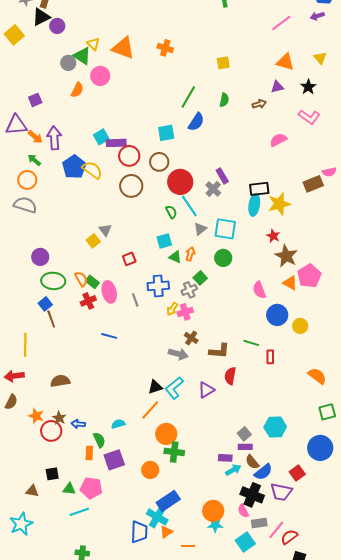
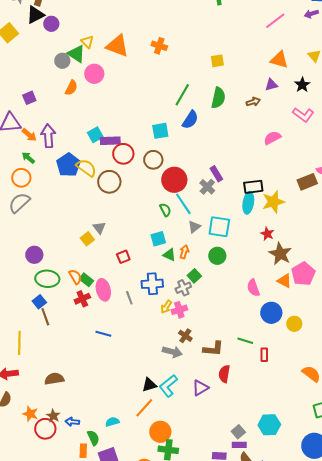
green semicircle: (224, 100) -> (218, 98), size x1.5
brown circle: (131, 186) -> (109, 182), moved
gray semicircle: (25, 205) -> (19, 203), turned -60

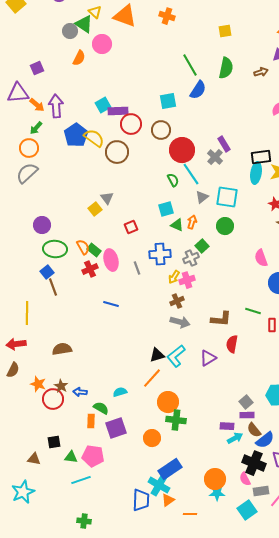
green line: (182, 95) -> (190, 65), turned -60
green arrow: (28, 158) -> (36, 128), turned -88
brown cross: (185, 336) -> (177, 301), moved, turned 32
green semicircle: (93, 438) -> (101, 408), turned -35

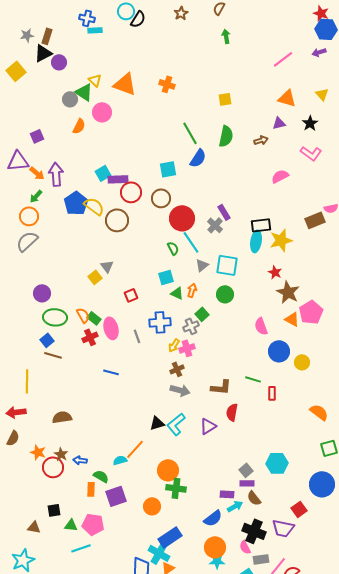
brown line: (53, 287) -> (53, 355), turned -54
orange line: (152, 378) -> (135, 449), moved
blue semicircle: (265, 440) -> (213, 518), moved

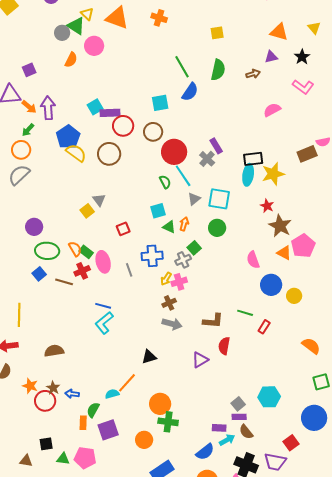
yellow semicircle: (94, 206) -> (76, 153), moved
brown line: (53, 355) -> (64, 282), moved
red rectangle: (272, 393) -> (264, 327), turned 32
cyan L-shape: (176, 424) -> (104, 323), moved
green semicircle: (101, 476) -> (93, 410), turned -91

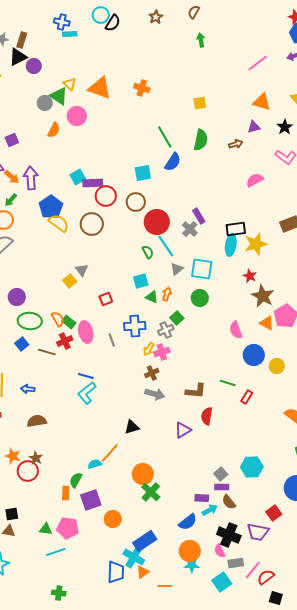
blue arrow: (72, 394) -> (28, 389), moved
green cross: (168, 422) -> (151, 492), turned 36
orange circle: (144, 440) -> (113, 519), moved
black square: (46, 444) -> (12, 514), moved

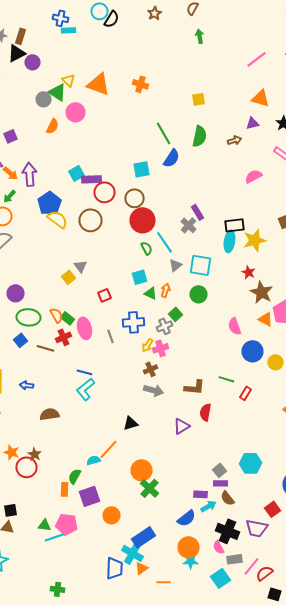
red circle: (157, 222) -> (142, 220), moved
brown semicircle: (37, 421) -> (50, 414), moved
cyan line: (56, 552) -> (54, 537), moved

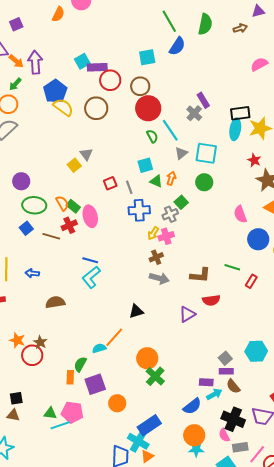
gray line: (110, 336) -> (129, 187), moved
red semicircle: (206, 412) -> (211, 300), turned -108

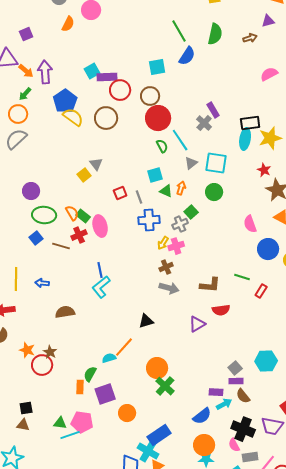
blue line: (90, 260) -> (100, 270), turned 63

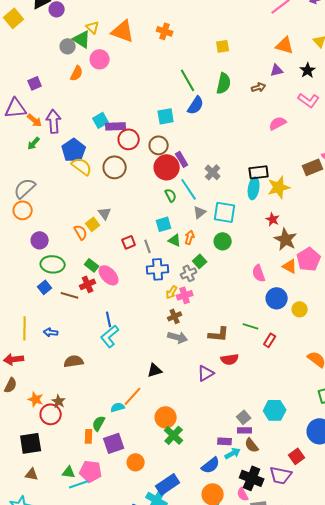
purple rectangle: (213, 110) -> (182, 159), moved
orange circle: (18, 114) -> (23, 210), moved
orange semicircle: (72, 213) -> (81, 232), moved
pink ellipse: (100, 226) -> (109, 275), turned -30
black square: (26, 408) -> (31, 443), moved, size x1.6

